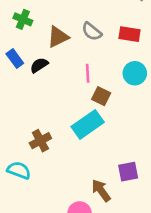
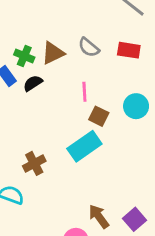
green cross: (23, 19) -> (24, 56), moved
cyan circle: (135, 73) -> (136, 106), moved
purple square: (128, 172) -> (135, 219), moved, turned -30

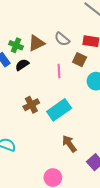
brown square: (99, 116) -> (80, 60), moved
brown cross: (34, 163) -> (31, 105), moved
brown arrow: (99, 216) -> (69, 144), moved

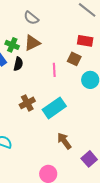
gray semicircle: (62, 39) -> (31, 18), moved
black semicircle: (22, 65) -> (18, 64), turned 136

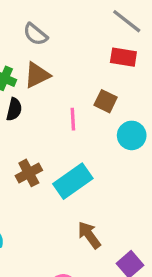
red rectangle: (85, 41) -> (123, 57), moved

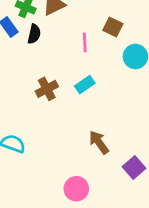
cyan rectangle: (73, 181) -> (85, 85), moved, size x0.6

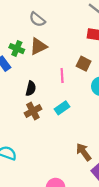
black semicircle: (34, 34) -> (31, 88), moved
brown arrow: (99, 142) -> (84, 152), moved

